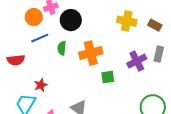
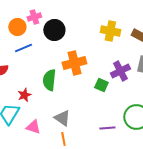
green semicircle: (62, 48) -> (49, 80), moved, size x1.5
green square: (108, 77) -> (101, 85), moved, turned 32

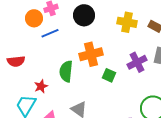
black circle: (54, 30) -> (84, 15), moved
blue line: (23, 48) -> (50, 33), moved
green square: (101, 85) -> (109, 75), moved

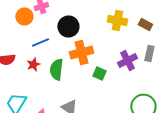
black circle: (84, 15) -> (68, 26), moved
blue line: (50, 33) -> (40, 42), moved
red star: (41, 86) -> (33, 64), moved

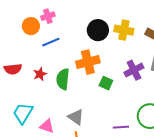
black circle: (68, 26) -> (98, 30), moved
blue line: (40, 42) -> (51, 42), moved

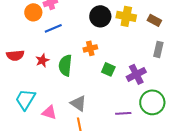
orange cross: (88, 62) -> (90, 48), size x0.6
purple cross: (134, 70) -> (136, 74), moved

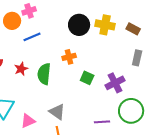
pink triangle: (49, 112) -> (28, 121), turned -42

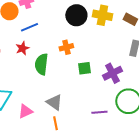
red star: (21, 69) -> (22, 48), moved
green square: (87, 78) -> (84, 68), turned -32

